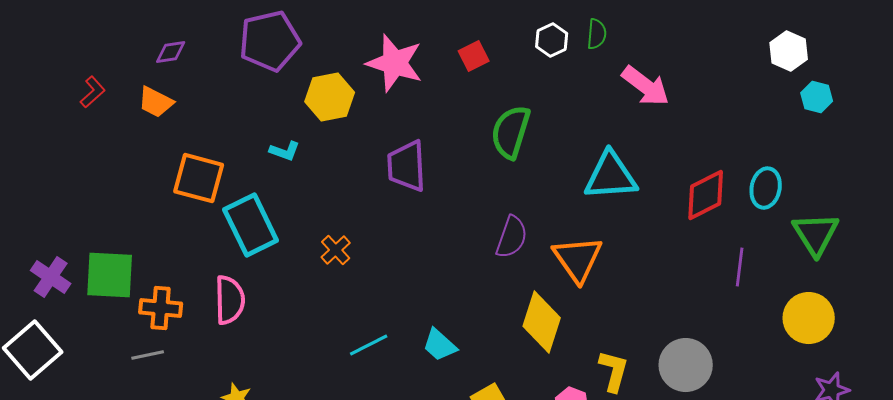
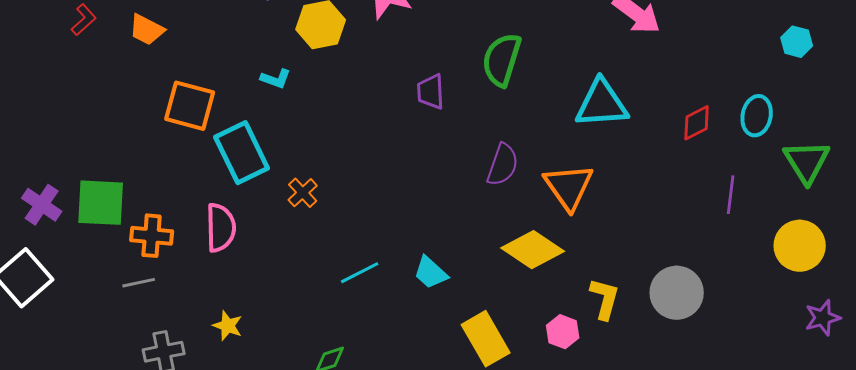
cyan hexagon: (817, 97) -> (797, 42), moved
purple trapezoid: (407, 166) -> (431, 92), moved, size x0.7
red diamond: (706, 195) -> (697, 123), size x0.7
orange cross: (336, 250) -> (303, 193), moved
yellow diamond: (542, 322) -> (533, 250), turned -74

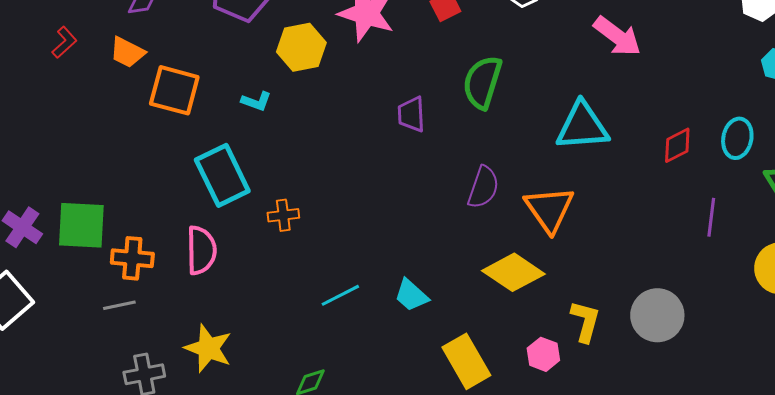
orange square: (190, 106) -> (174, 90), moved
orange cross: (303, 193) -> (283, 215), turned 36
yellow star: (228, 326) -> (208, 348), size x1.6

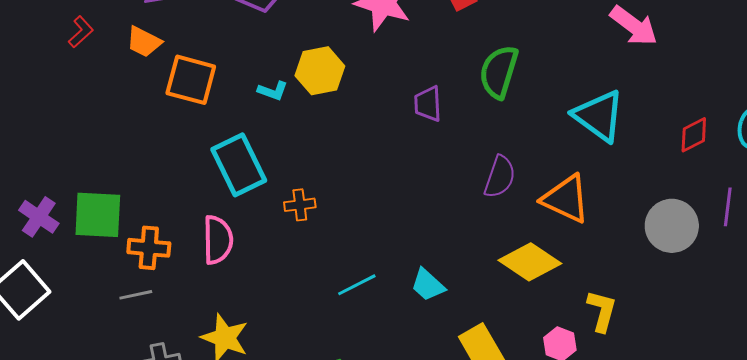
yellow hexagon: (301, 47) -> (320, 71), moved
cyan triangle: (582, 126) -> (599, 116), turned 40
orange triangle: (549, 209) -> (566, 199), turned -30
gray circle: (657, 315) -> (672, 226), moved

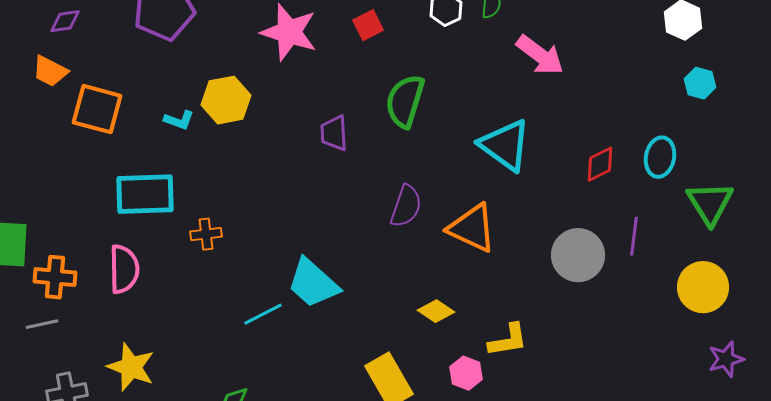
cyan rectangle: (239, 165) -> (145, 194), turned -66
yellow diamond: (530, 262) -> (436, 311), moved, size x0.6
cyan trapezoid: (428, 285) -> (313, 283), moved, size x1.5
yellow L-shape: (602, 311) -> (508, 340), turned 66

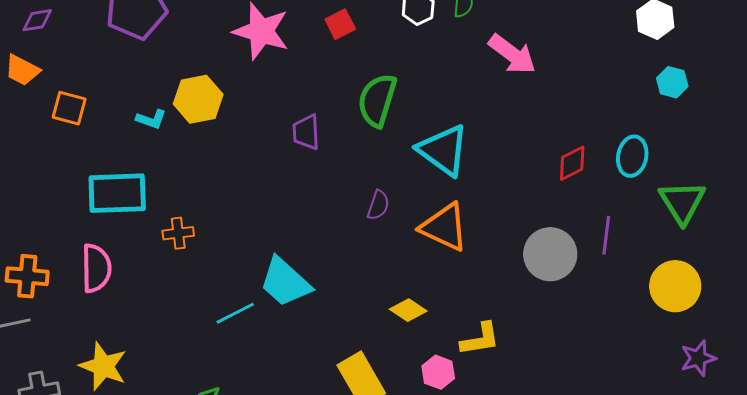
orange square: (97, 109) -> (69, 108), size x0.7
cyan triangle: (505, 145) -> (443, 150), moved
purple semicircle: (406, 206) -> (378, 205), size x0.7

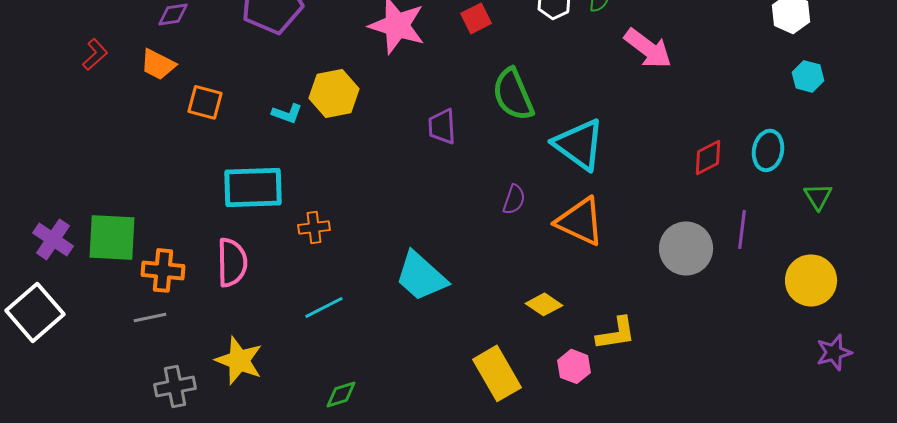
green semicircle: (377, 100) -> (513, 94), turned -40
green triangle: (682, 202) -> (818, 196), size x0.6
cyan line: (235, 313) -> (324, 307), moved

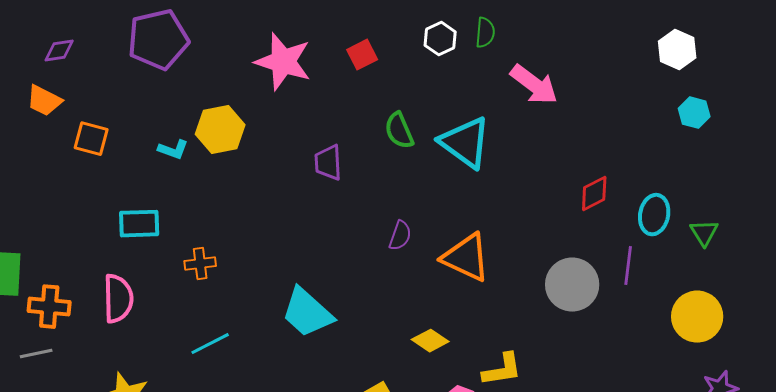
green semicircle: (513, 94) -> (399, 131), size x0.7
cyan triangle: (579, 144) -> (465, 143), moved
cyan ellipse: (768, 150) -> (654, 215), moved
cyan rectangle: (253, 187) -> (139, 224), size x0.7

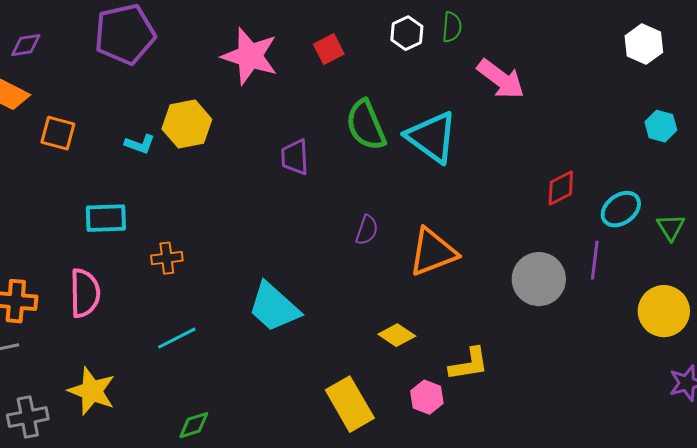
cyan hexagon: (694, 113) -> (661, 126), moved
green semicircle: (399, 131) -> (366, 125), size x1.4
cyan ellipse: (654, 215) -> (621, 209), turned 42
orange triangle: (466, 258) -> (433, 252), turned -46

